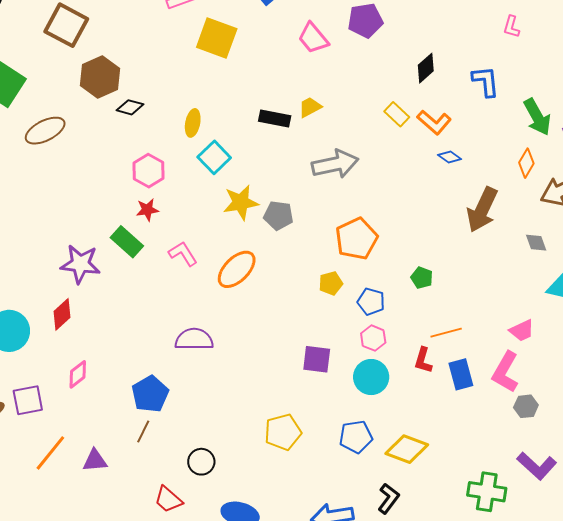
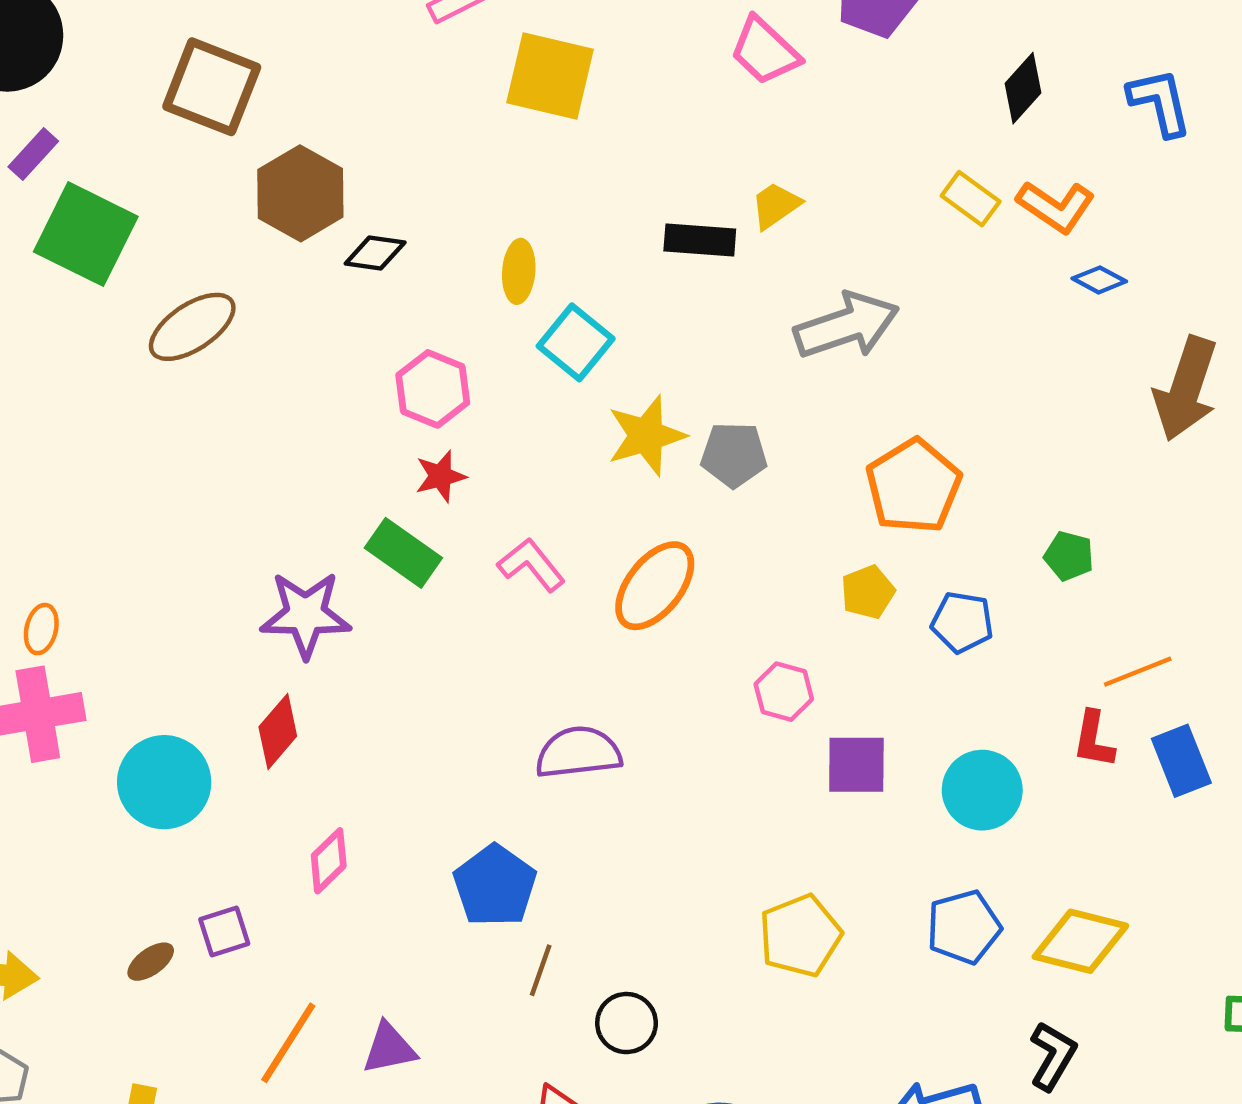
pink hexagon: (373, 338) -> (784, 692), moved
purple square: (28, 400) -> (224, 932), size x0.7
brown line: (143, 431) -> (541, 970), moved

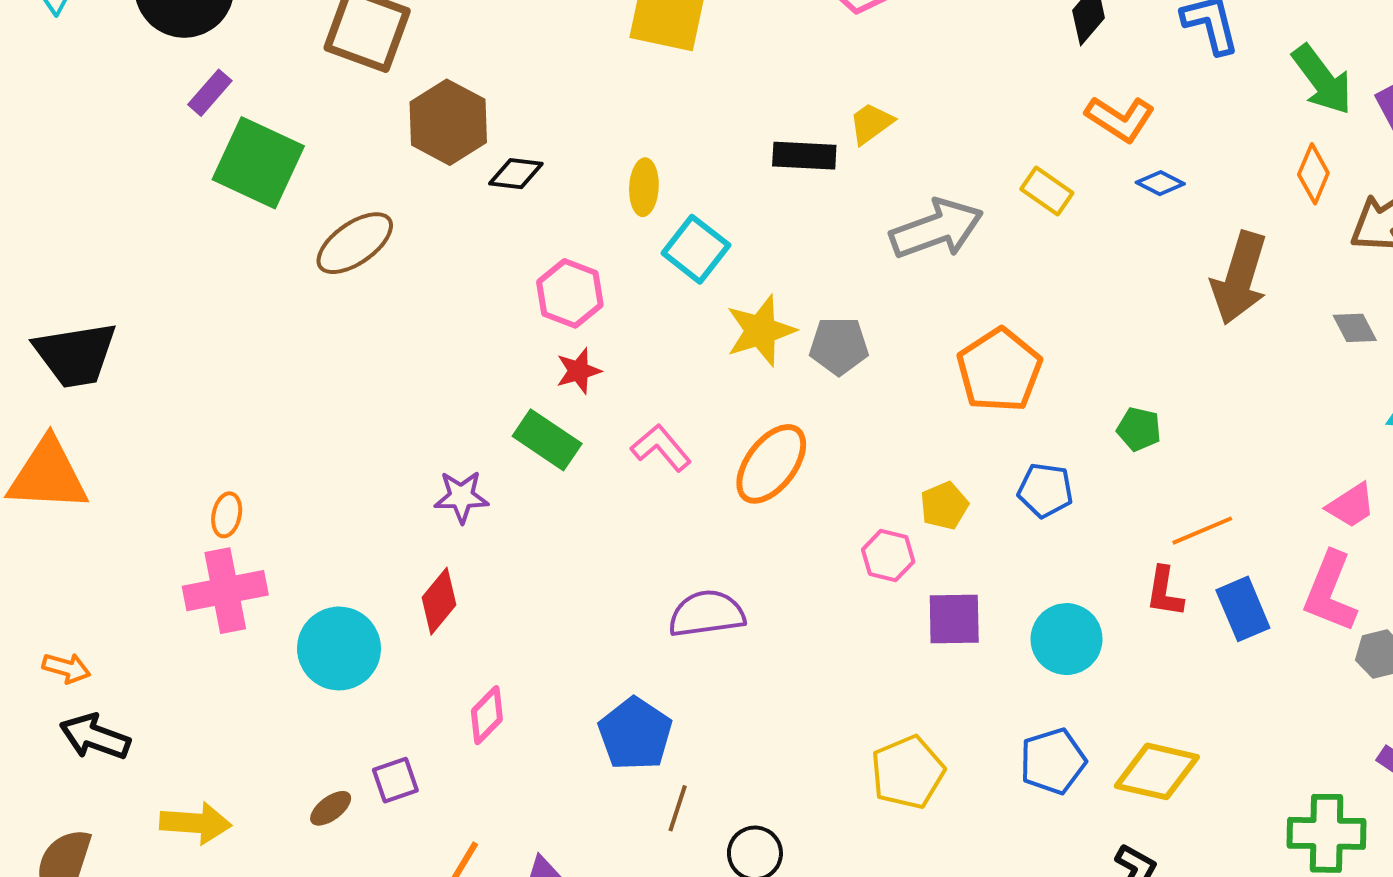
yellow rectangle: (971, 199) -> (1047, 191), moved
yellow pentagon: (868, 592) -> (944, 506), moved
purple star: (306, 615) -> (461, 497), size x0.7

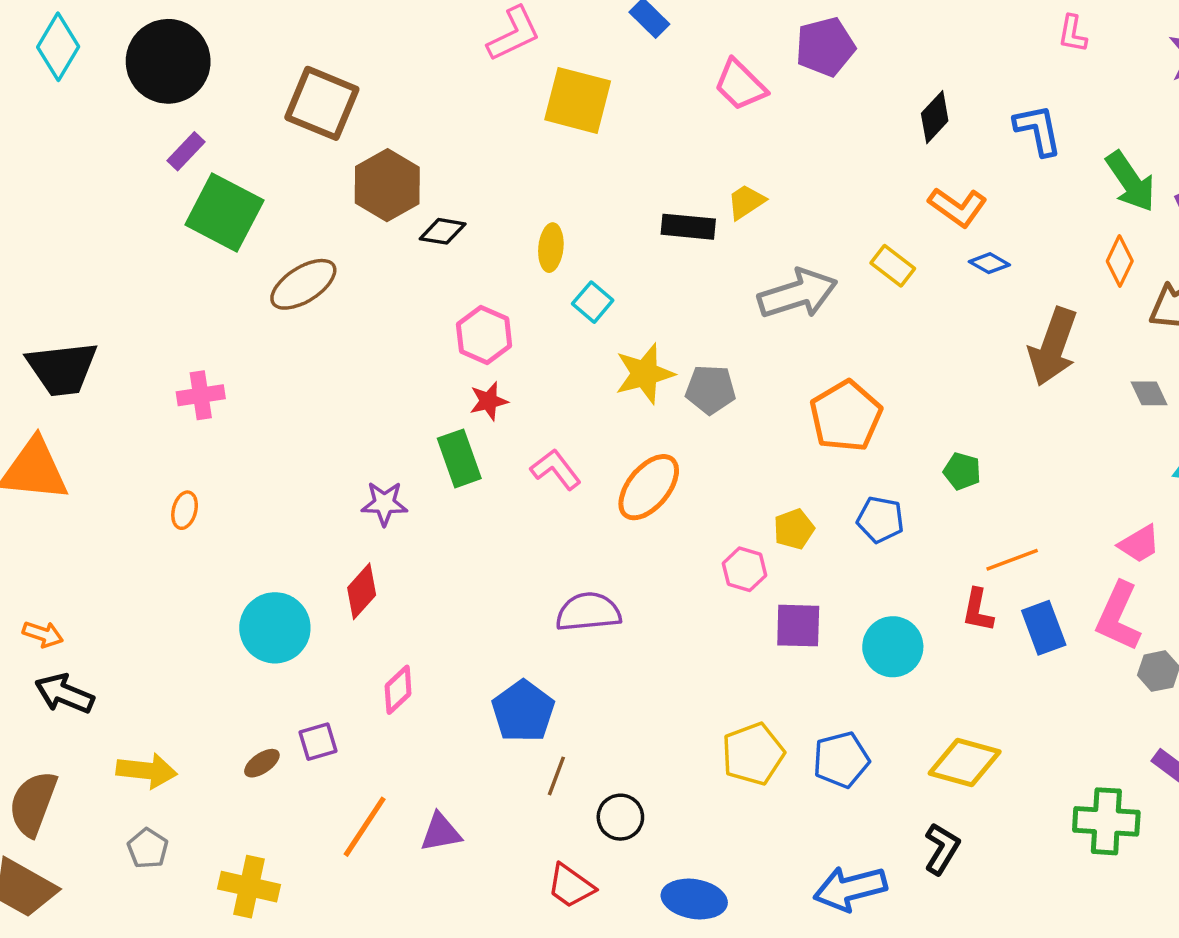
cyan square: (696, 249) -> (593, 302), size x0.7
green rectangle: (547, 440) -> (459, 458), turned 34
pink cross: (225, 591) -> (201, 395), moved, size x0.7
blue pentagon: (1053, 761) -> (841, 760), moved

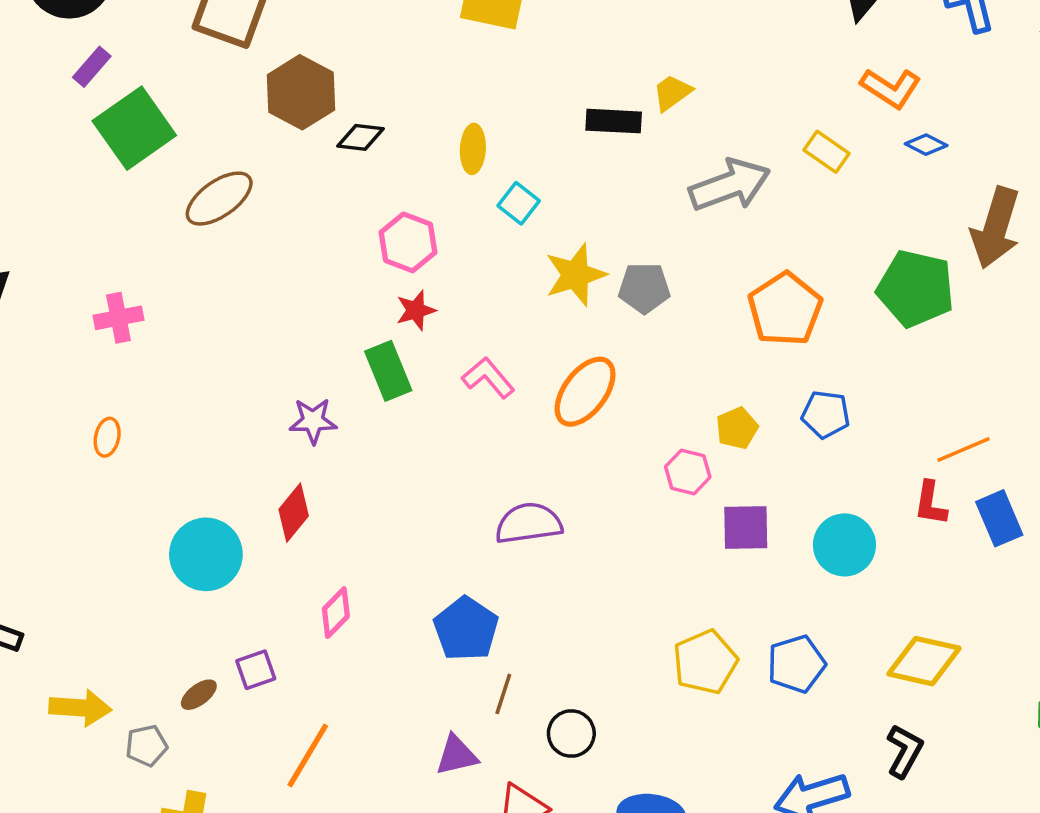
green square: (224, 213) -> (134, 128), turned 30
green pentagon: (962, 471) -> (916, 289), moved, size x2.0
purple triangle: (441, 832) -> (457, 755), moved
gray pentagon: (148, 849) -> (146, 746), moved, turned 30

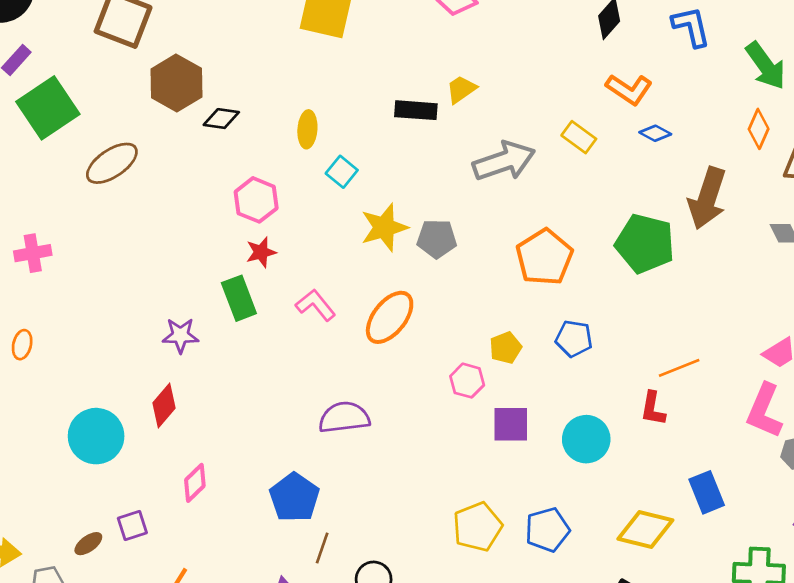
blue rectangle: (999, 518) -> (707, 492), moved

